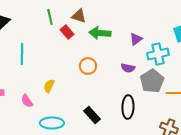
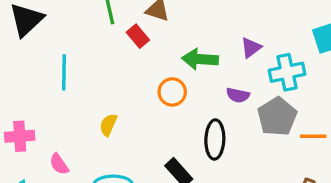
green arrow: (100, 33) -> (200, 59), moved
pink semicircle: (27, 101) -> (59, 164), moved
black ellipse: (128, 107) -> (215, 140), moved

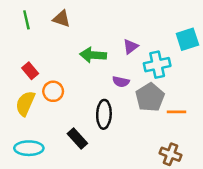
red rectangle: (138, 36) -> (30, 71), moved
orange circle: (172, 92) -> (53, 91), moved
yellow semicircle: (108, 125) -> (25, 103), size x1.5

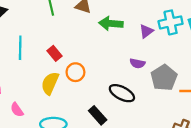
green arrow: (93, 55) -> (111, 24), moved
cyan cross: (157, 65) -> (171, 22), moved
black ellipse: (104, 114) -> (122, 93), turned -65

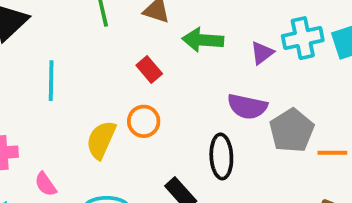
red rectangle: (54, 53) -> (149, 70), moved
purple semicircle: (137, 63) -> (247, 107), size x1.5
black ellipse: (122, 93) -> (221, 156), turned 60

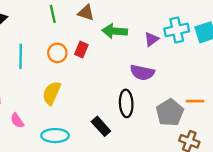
red rectangle: (149, 70) -> (81, 49), turned 63
orange circle: (144, 121) -> (57, 53), moved
gray pentagon: (292, 131) -> (170, 113), moved

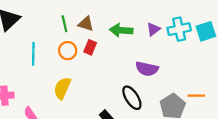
brown triangle: (86, 13) -> (86, 24), moved
green line: (53, 14) -> (64, 24), moved
purple triangle: (151, 39) -> (153, 29), moved
black ellipse: (126, 103) -> (132, 98), turned -30

